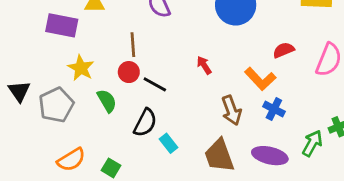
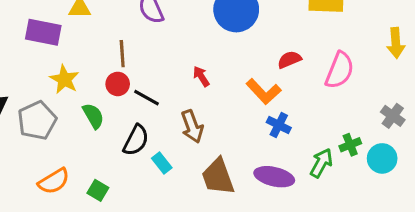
brown arrow: (232, 110) -> (192, 127), moved

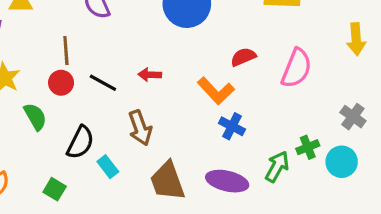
red arrow: (201, 76) -> (150, 75), turned -55
black line: (147, 98) -> (103, 83), moved
green square: (98, 190) -> (55, 189), moved

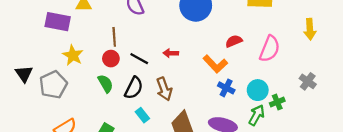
green semicircle: (35, 117) -> (105, 84), moved
black semicircle: (80, 142) -> (134, 88), moved
cyan circle: (342, 162) -> (258, 90), moved

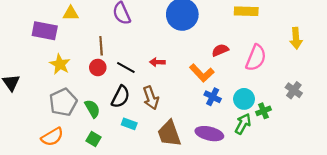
green semicircle: (105, 84) -> (92, 109), moved
gray pentagon: (53, 85) -> (63, 102), moved
cyan rectangle: (142, 115) -> (129, 124), turned -32

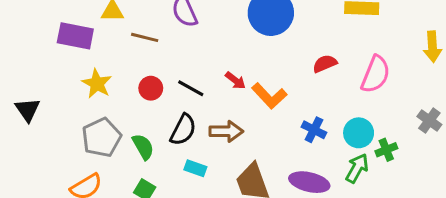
brown line: (101, 46) -> (145, 37), moved, turned -72
red arrow: (157, 62) -> (235, 80), turned -144
orange L-shape: (202, 73) -> (269, 96), moved
brown arrow: (151, 98) -> (226, 131), turned -70

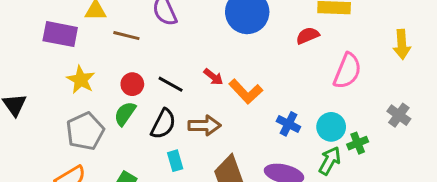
red semicircle: (325, 64) -> (308, 36), moved
green semicircle: (143, 147) -> (125, 114), moved, turned -115
cyan rectangle: (195, 168) -> (175, 161), turned 54

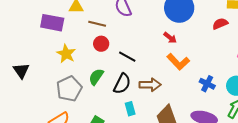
red arrow: (213, 77) -> (170, 38), moved
red circle: (132, 84) -> (101, 44), moved

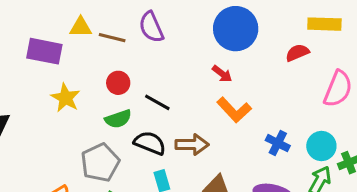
brown line: (97, 24) -> (112, 38), moved
green semicircle: (96, 77) -> (118, 119), moved, turned -144
black semicircle: (122, 84) -> (150, 143), turned -95
gray pentagon: (69, 89) -> (100, 163), moved

